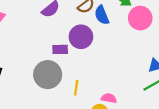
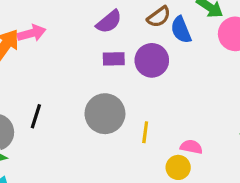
purple rectangle: (60, 49) -> (114, 59), moved

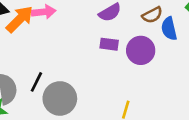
gray circle: (105, 114) -> (60, 98), moved

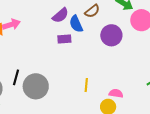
blue semicircle: (169, 29) -> (76, 24), moved
purple circle: (141, 50) -> (111, 35), moved

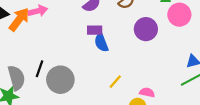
blue semicircle: (76, 24) -> (101, 43), moved
yellow line: (86, 85) -> (115, 82), turned 32

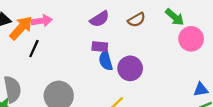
purple circle: (146, 29) -> (130, 68), moved
black line: (40, 69) -> (34, 49), moved

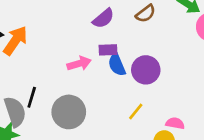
pink arrow: (42, 21) -> (79, 63), moved
black line: (34, 49) -> (32, 97), moved

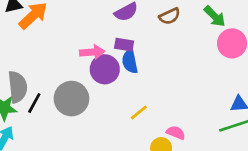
purple circle: (146, 70) -> (105, 69), moved
black line: (32, 97) -> (34, 103), moved

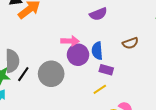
brown semicircle: (170, 16) -> (130, 43), moved
purple rectangle: (124, 45) -> (106, 70), moved

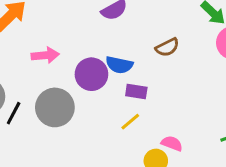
pink arrow: (70, 41) -> (45, 55), moved
blue semicircle: (97, 51) -> (119, 65), turned -66

